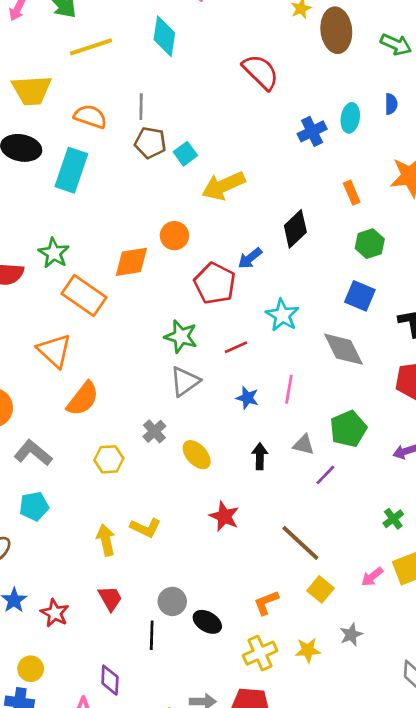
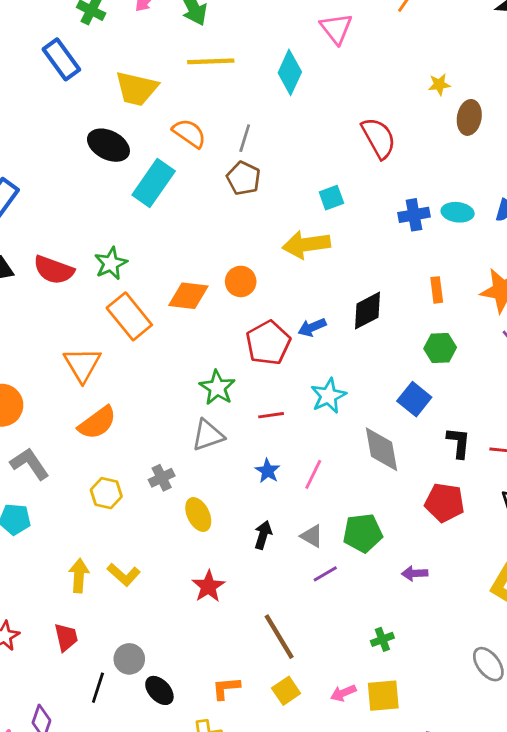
brown ellipse: (336, 30) -> (469, 117), size x0.7
cyan ellipse: (350, 118) -> (458, 212), turned 72
cyan square: (185, 154) -> (331, 198), moved

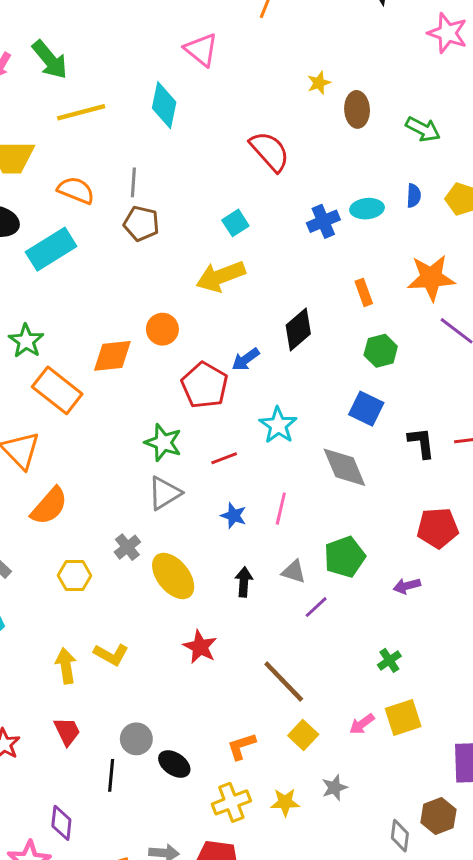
cyan rectangle: (154, 183) -> (51, 249), turned 36
red pentagon: (445, 503) -> (438, 528), moved
yellow ellipse: (198, 514) -> (173, 576), size x1.4

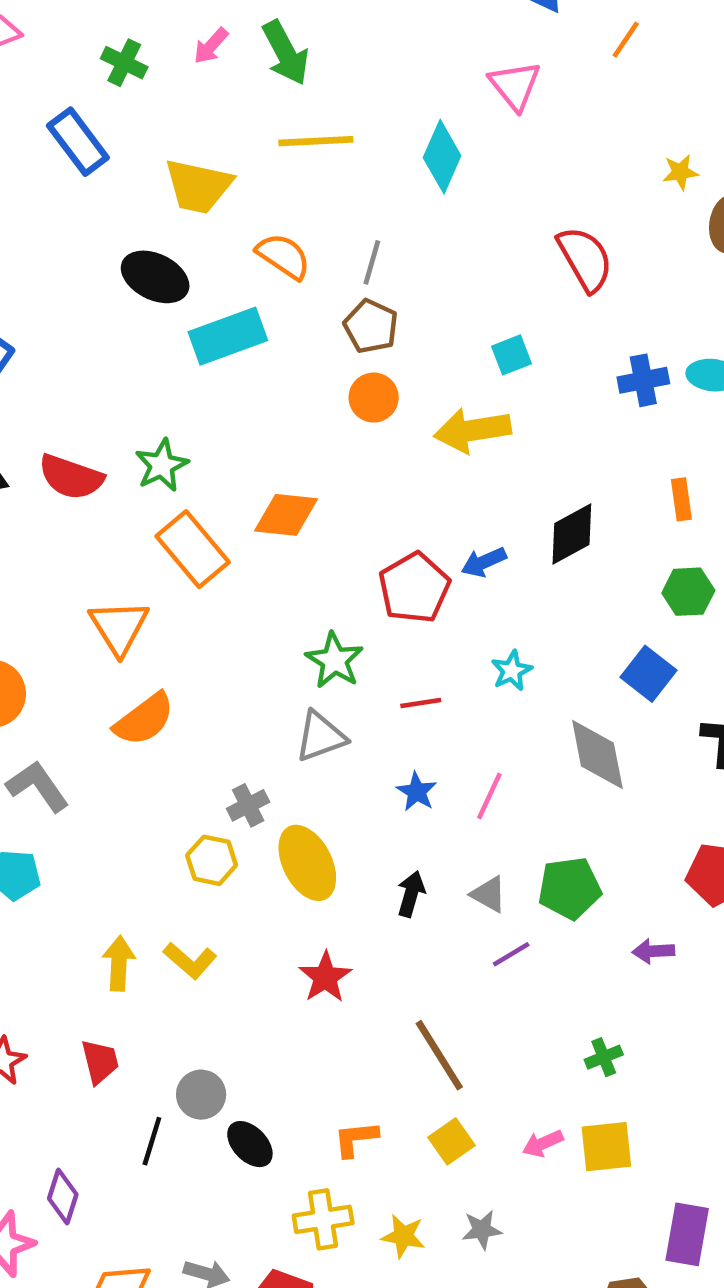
orange circle: (162, 329) -> (374, 398), moved
cyan star: (278, 425) -> (512, 671), size x0.7
yellow hexagon: (75, 576) -> (212, 860), moved

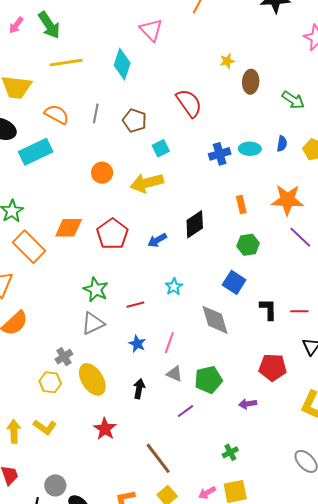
brown pentagon: (371, 326) -> (135, 121), moved
red pentagon: (414, 588) -> (112, 234), moved
gray triangle: (489, 894) -> (174, 374), moved

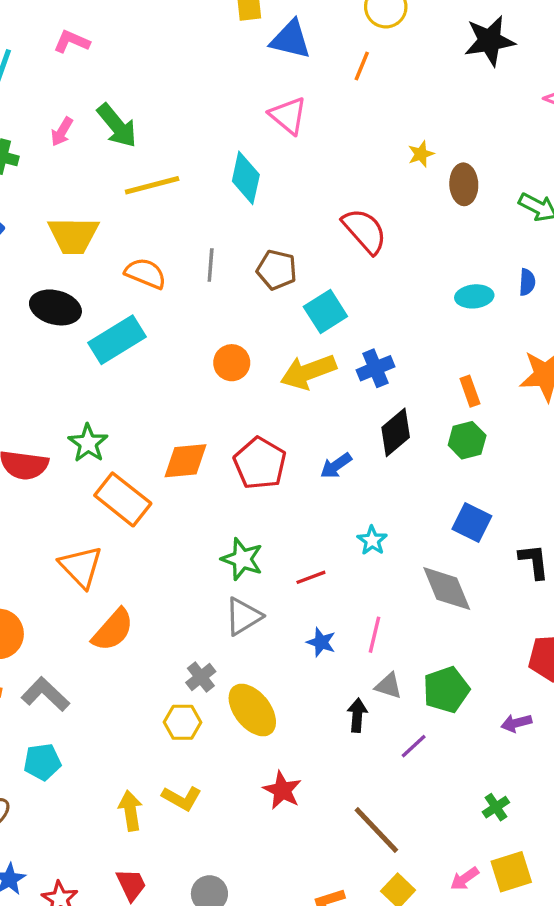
cyan square: (161, 148) -> (325, 312), size x1.4
blue cross: (220, 154) -> (375, 368), moved
green hexagon: (248, 245) -> (467, 440), moved
black arrow: (139, 389) -> (357, 715), moved

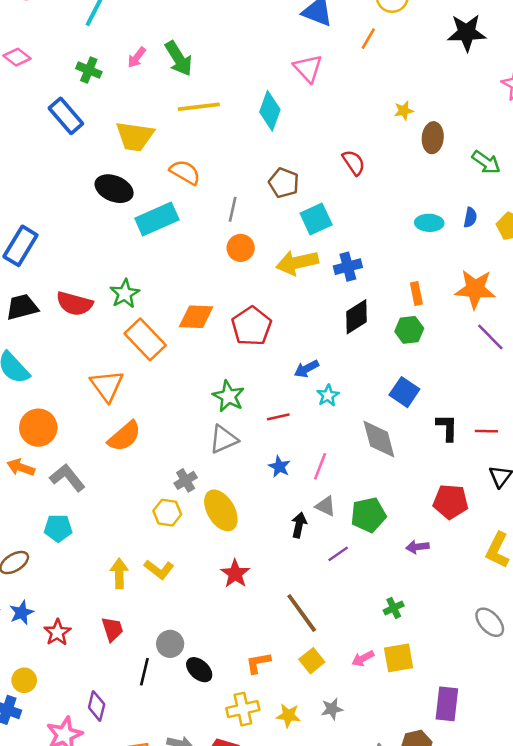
red semicircle: (365, 231) -> (354, 163), size x0.7
gray line: (211, 265) -> (233, 209), moved
blue arrow: (336, 466) -> (306, 369), moved

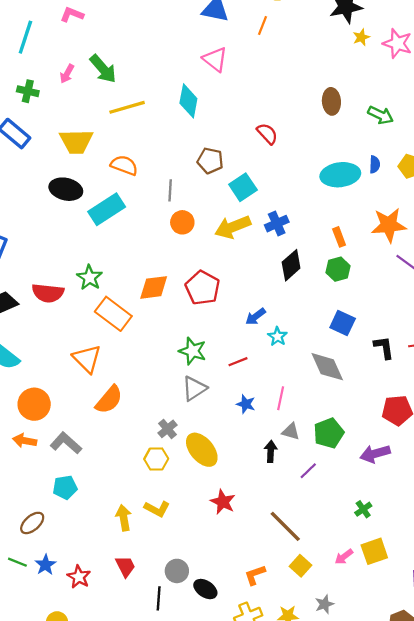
yellow star: (404, 111) -> (361, 37), moved
cyan ellipse: (429, 223) -> (340, 175), size x1.6
purple arrow: (417, 547) -> (375, 454), size x1.5

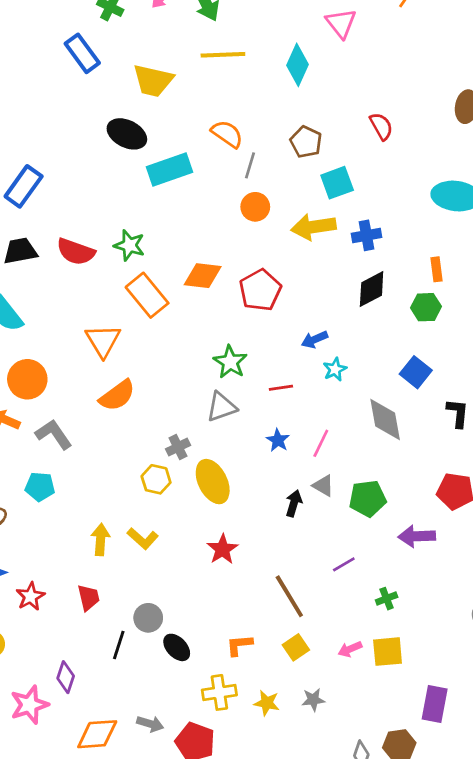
orange semicircle: (124, 165) -> (227, 134), moved
green star: (90, 278) -> (129, 245), turned -30
purple line: (308, 471) -> (344, 564), moved

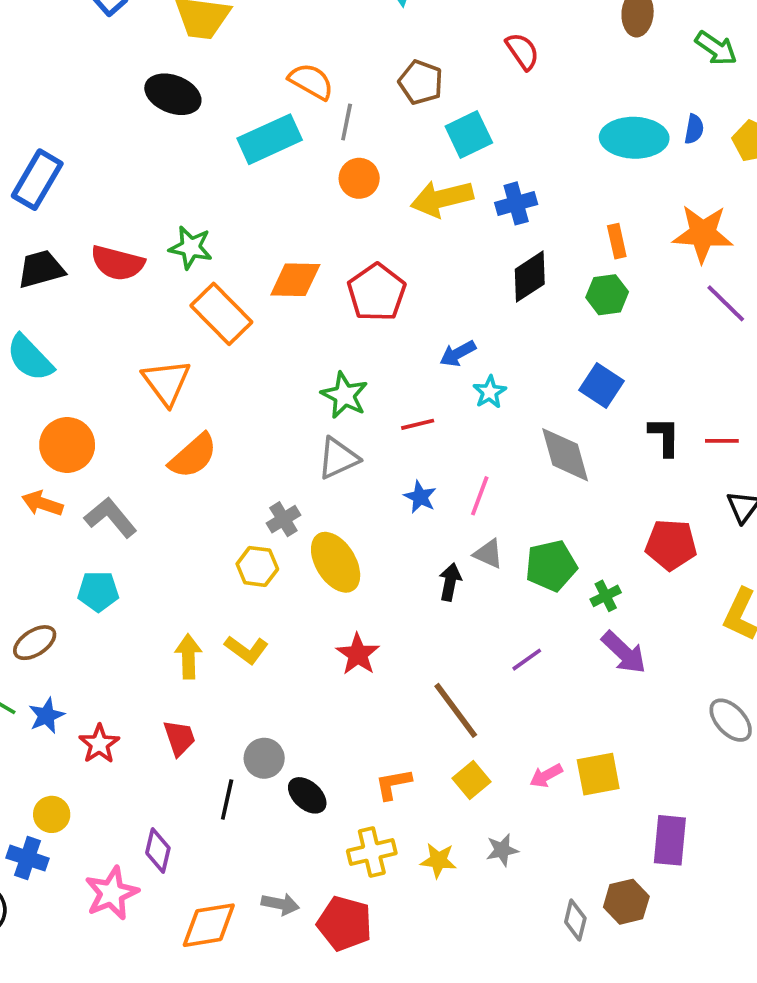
cyan rectangle: (170, 169) -> (270, 139), moved
purple arrow: (417, 536) -> (624, 652), moved, turned -129
green cross: (387, 599) -> (606, 596), moved

